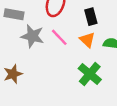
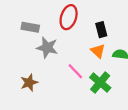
pink line: (59, 37) -> (75, 71), moved

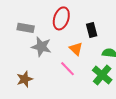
orange triangle: (98, 51) -> (76, 49), moved
green cross: (100, 83) -> (102, 75), moved

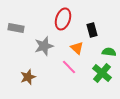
gray rectangle: (26, 28) -> (16, 28), moved
gray star: (41, 47) -> (44, 46), turned -30

